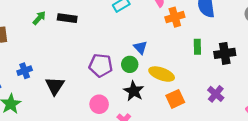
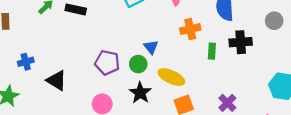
orange cross: (175, 17) -> (190, 29), moved
black cross: (225, 53) -> (241, 42), moved
black triangle: (55, 86) -> (57, 80), turned -36

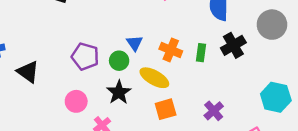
gray circle: (274, 21) -> (272, 25), size x1.5
orange cross: (190, 29) -> (171, 50), moved, turned 30
black cross: (241, 42) -> (233, 45), turned -30

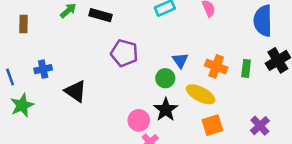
purple pentagon: (85, 56) -> (124, 53), moved
pink circle: (76, 101) -> (139, 120), moved

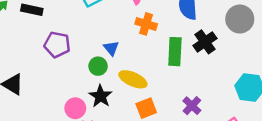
orange cross: (216, 66) -> (146, 24), moved
green rectangle: (246, 68) -> (175, 52), size x1.6

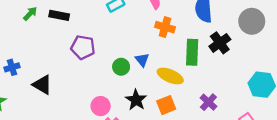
blue triangle: (111, 48) -> (142, 60), moved
yellow ellipse: (133, 79) -> (170, 76), moved
black star: (100, 96) -> (136, 100), moved

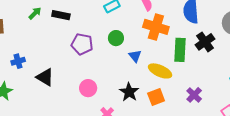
orange cross: (165, 27) -> (156, 27), size x1.4
green circle: (121, 67) -> (116, 38), moved
pink circle: (101, 106) -> (88, 88), moved

